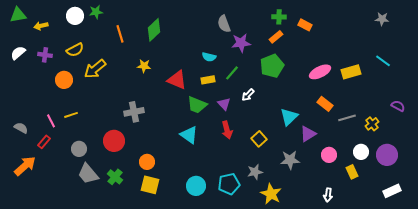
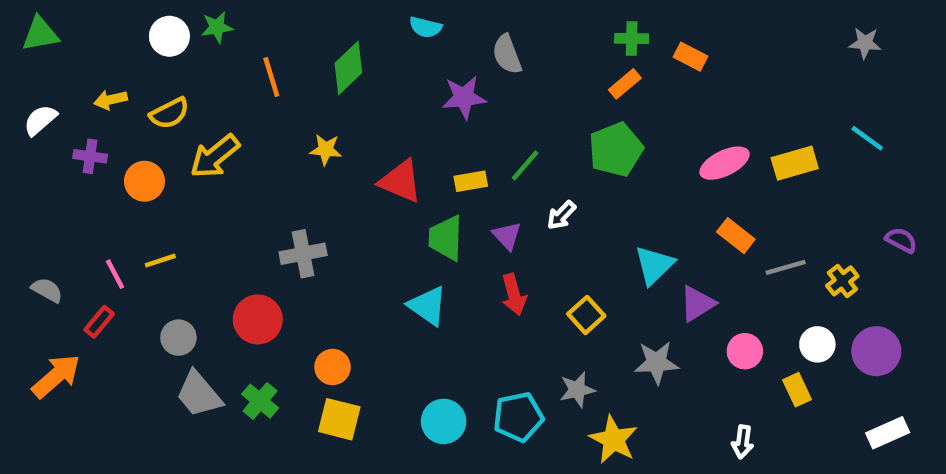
yellow arrow: (41, 26) -> (110, 100), moved
purple star: (241, 43) -> (464, 97), moved
purple cross: (45, 55) -> (90, 156), moved
cyan semicircle: (209, 57) -> (425, 27), moved
green trapezoid: (197, 105) -> (446, 238), turned 70

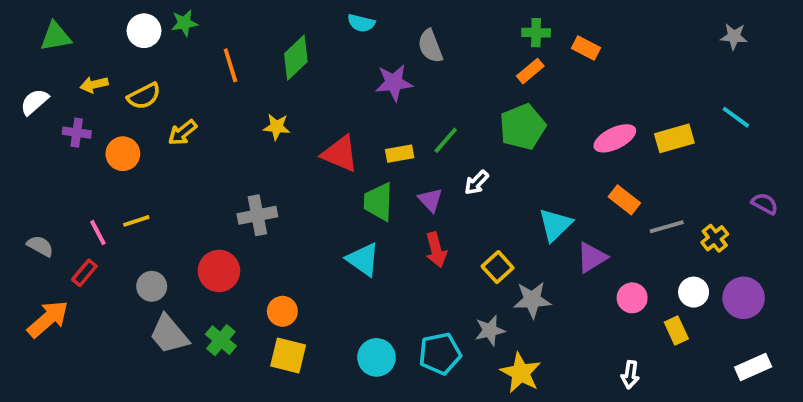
green triangle: (40, 34) -> (56, 36), moved
yellow arrow: (215, 156) -> (182, 133), size x0.7
gray star: (657, 362) -> (532, 300), moved

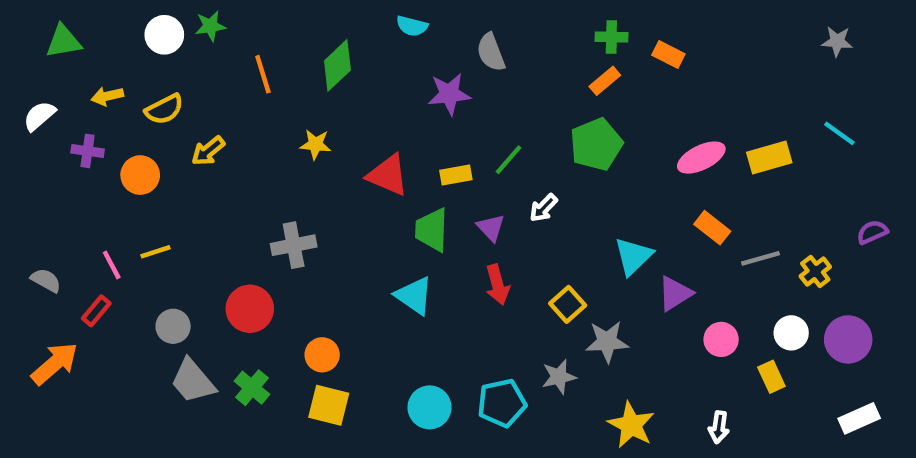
purple semicircle: (765, 204) -> (872, 232), turned -52
yellow star: (521, 373) -> (631, 425), moved

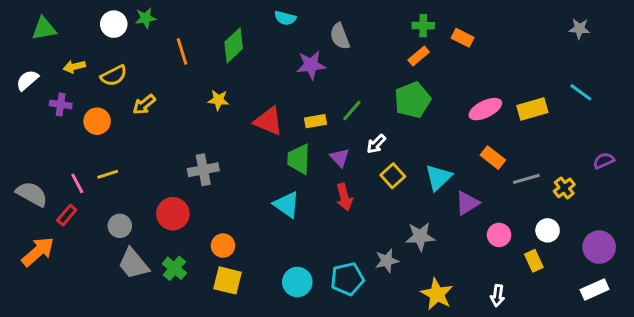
gray semicircle: (46, 280) -> (32, 194), size x1.5
yellow square: (568, 304) -> (393, 176), moved
purple circle: (848, 339) -> (599, 247), moved

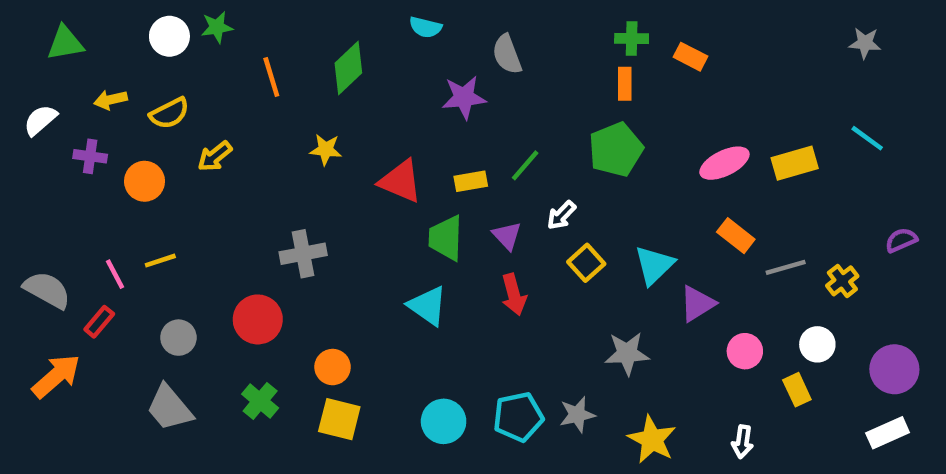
orange rectangle: (419, 56) -> (625, 84), turned -50
gray star: (387, 261) -> (577, 415), moved
gray trapezoid: (133, 264) -> (169, 408), moved

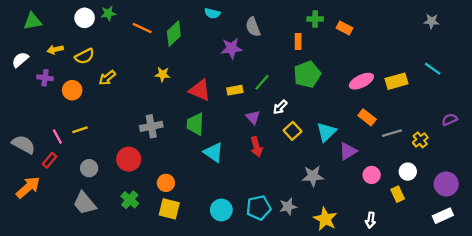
orange line: (271, 77) -> (142, 28), moved, turned -48
orange rectangle: (625, 84) -> (298, 42), moved
green trapezoid: (446, 238) -> (195, 124), moved

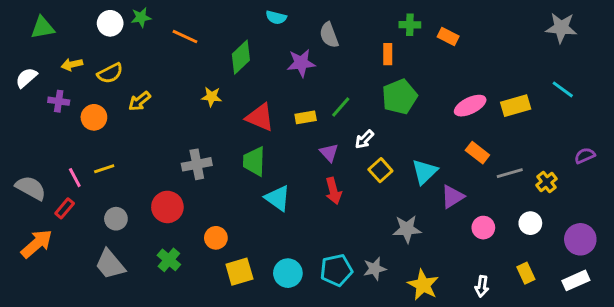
gray star: (432, 21) -> (561, 28), size x1.5
green diamond: (174, 34) -> (241, 57), moved
yellow rectangle: (398, 194) -> (526, 273), moved
yellow square: (169, 209) -> (239, 272), moved, turned -30

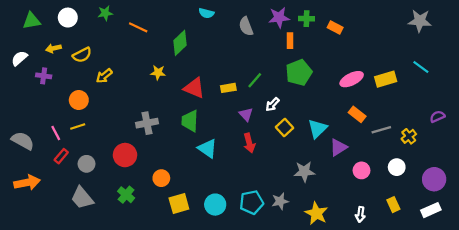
white circle: (110, 23) -> (68, 18), moved
purple star: (301, 63) -> (279, 18), moved
orange circle: (94, 117) -> (79, 100), moved
red rectangle: (65, 208) -> (61, 156), moved
orange arrow: (37, 244) -> (27, 183), turned 30

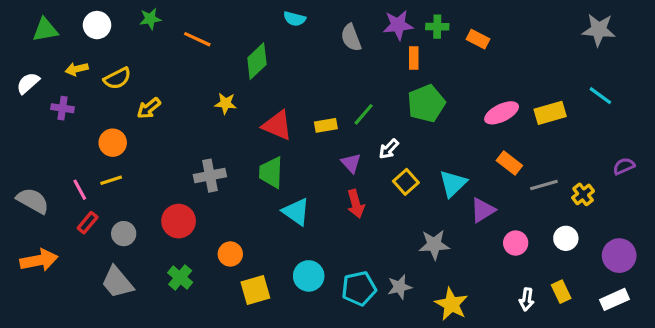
cyan circle: (215, 205) -> (309, 276), moved
white arrow: (360, 214) -> (527, 299), moved

